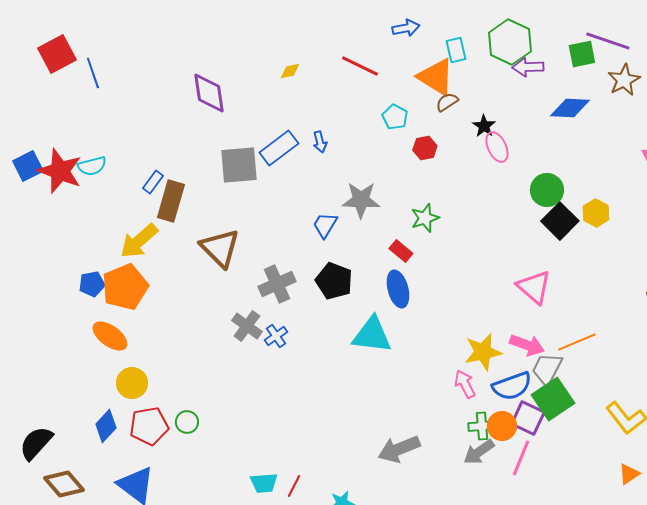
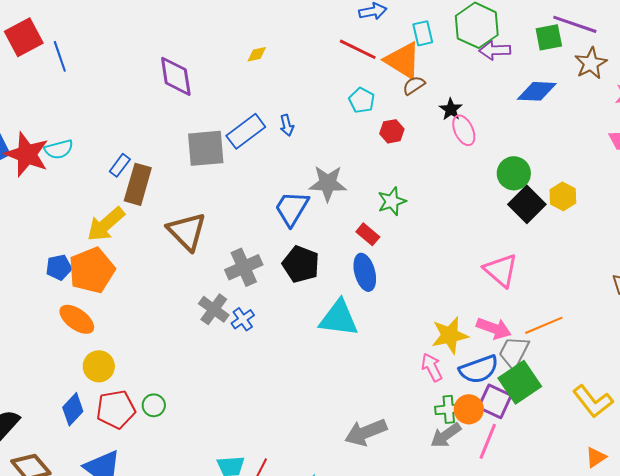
red line: (360, 66) -> (358, 49), moved
blue trapezoid: (325, 225) -> (292, 208), size x1.4

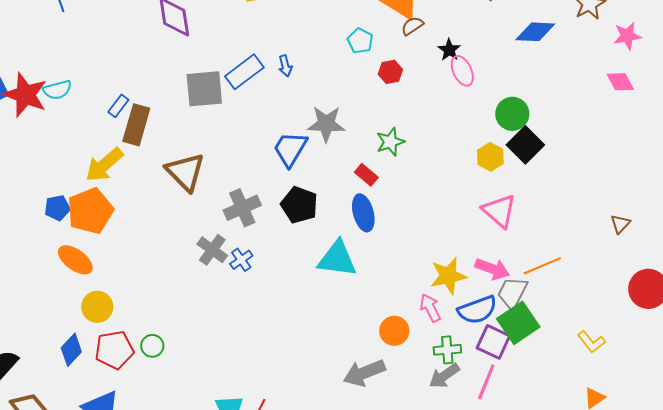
yellow hexagon: (563, 196) -> (490, 157), moved
yellow L-shape: (593, 401) -> (591, 342), size x0.7
orange circle: (469, 409) -> (394, 331), moved

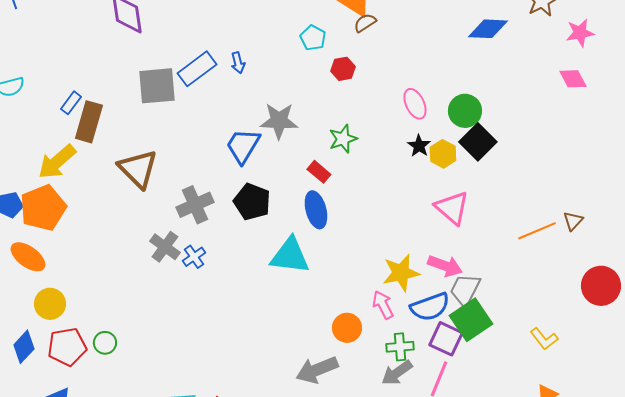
black star: (449, 50) -> (419, 146), moved
pink ellipse: (462, 71) -> (415, 104), moved
orange line: (542, 266) -> (537, 231), moved

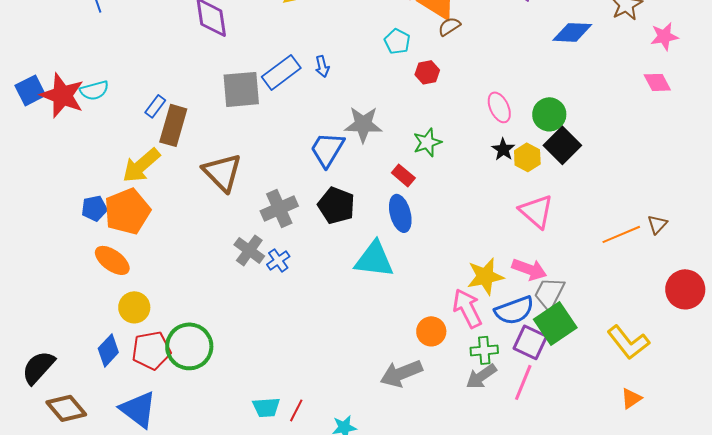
pink arrow: (383, 305) -> (467, 308), size x1.4
yellow L-shape: (544, 339) -> (628, 342), size x1.5
green circle: (105, 343) -> (189, 346), size x2.0

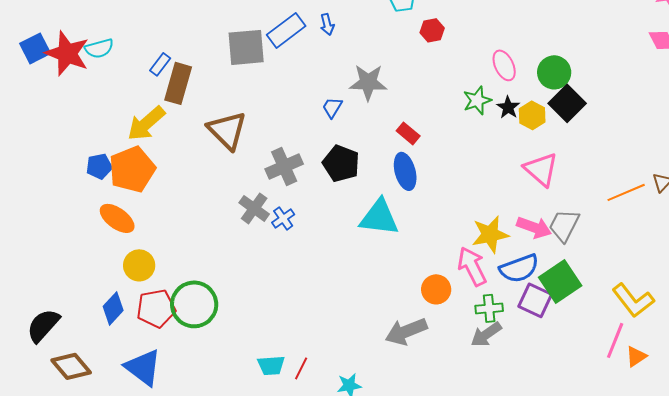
green star: (427, 142) -> (477, 100), moved
blue trapezoid: (327, 149) -> (332, 107), size x0.6
gray trapezoid: (549, 293) -> (564, 225), moved
pink line: (523, 382) -> (615, 340), moved

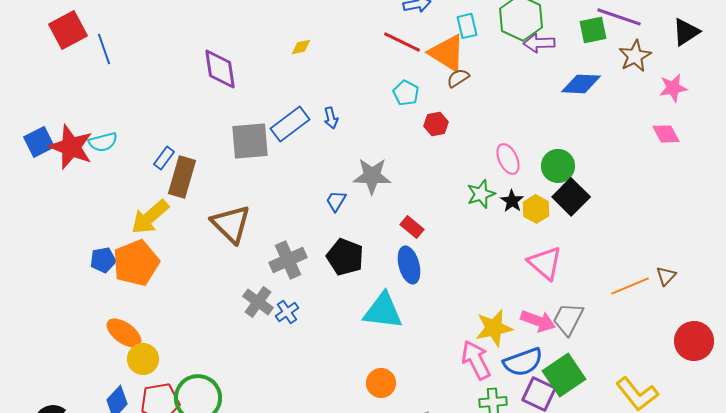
orange ellipse: (117, 218) -> (124, 333), moved
orange circle: (436, 289) -> (381, 383), moved

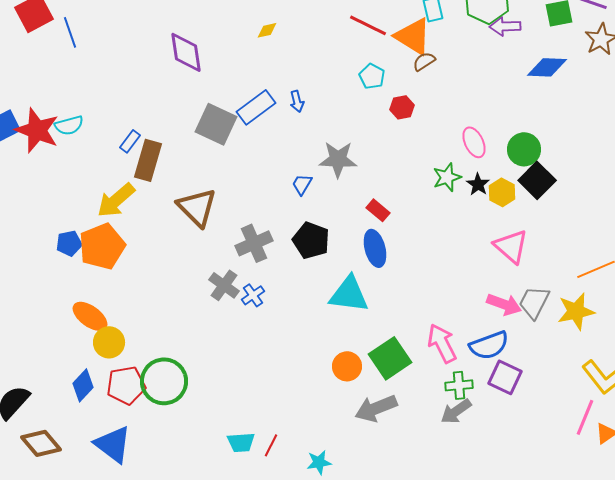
gray square: (250, 141) -> (216, 124), turned 30
yellow star: (494, 328) -> (576, 311), moved
green square: (564, 375) -> (390, 358), moved

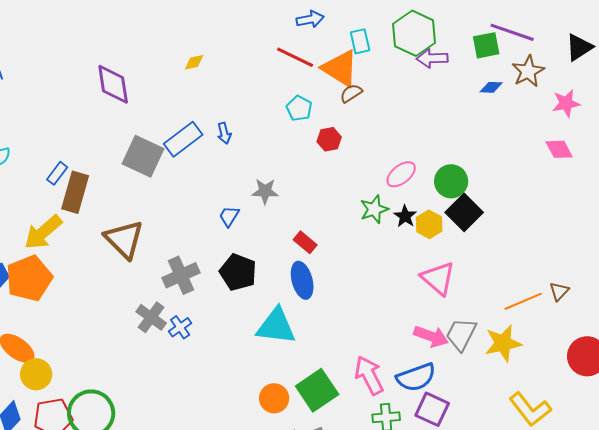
blue diamond: (547, 67) -> (491, 87), moved, size x0.6
pink ellipse: (474, 142) -> (401, 174), turned 76
gray star: (338, 159) -> (265, 191), size x0.7

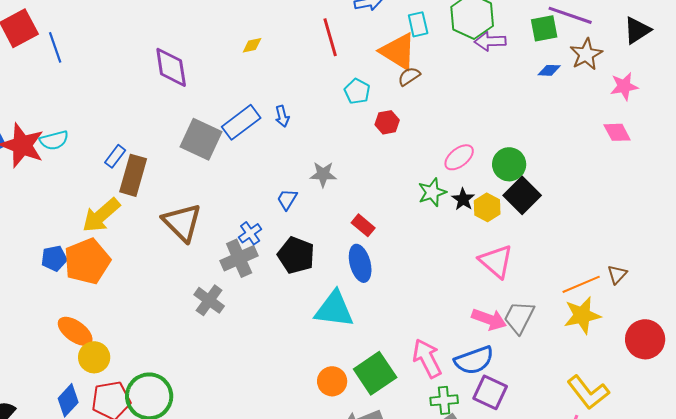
red line: (295, 57) -> (330, 37), moved, turned 48
blue cross: (180, 327) -> (250, 233), moved
yellow star: (503, 343) -> (582, 315), moved

